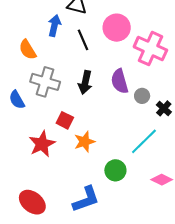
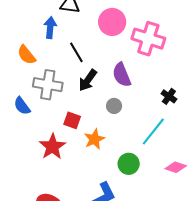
black line: (83, 40) -> (76, 52), moved
black arrow: (85, 82) -> (88, 80), turned 30
gray circle: (142, 96) -> (114, 106), moved

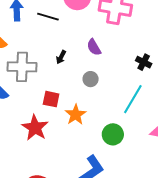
black line: (76, 52) -> (48, 17), moved, turned -35
purple semicircle: (122, 75) -> (94, 47), size x0.7
black arrow: (88, 80) -> (61, 57), size x0.6

